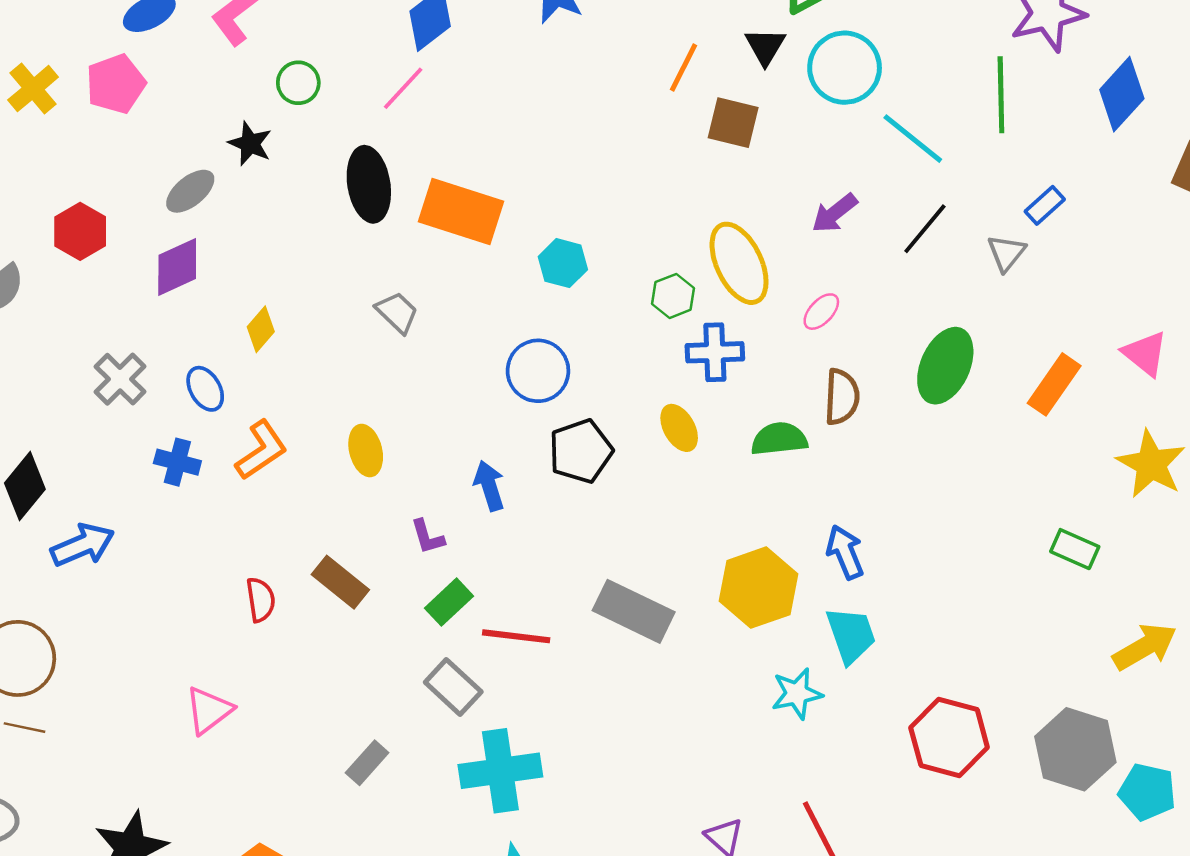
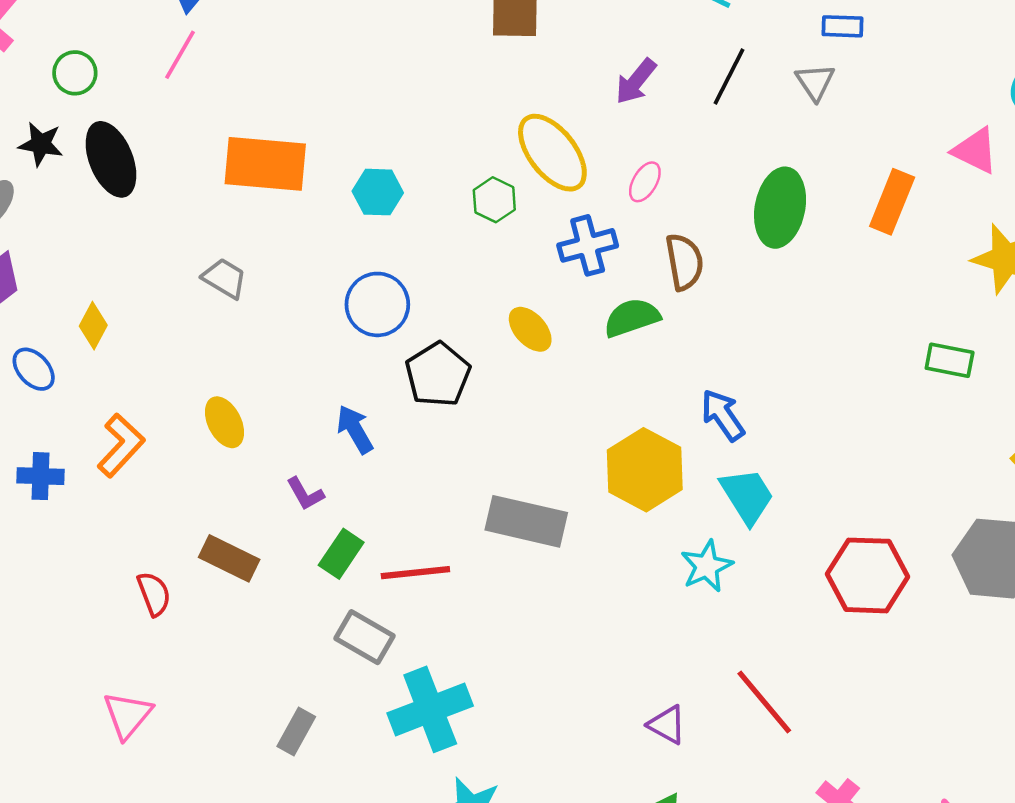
black ellipse: (369, 184) -> (111, 159), moved
blue rectangle: (1045, 205) -> (842, 26), turned 57
blue cross: (715, 352) -> (588, 245), moved
blue ellipse: (205, 389) -> (34, 369), moved

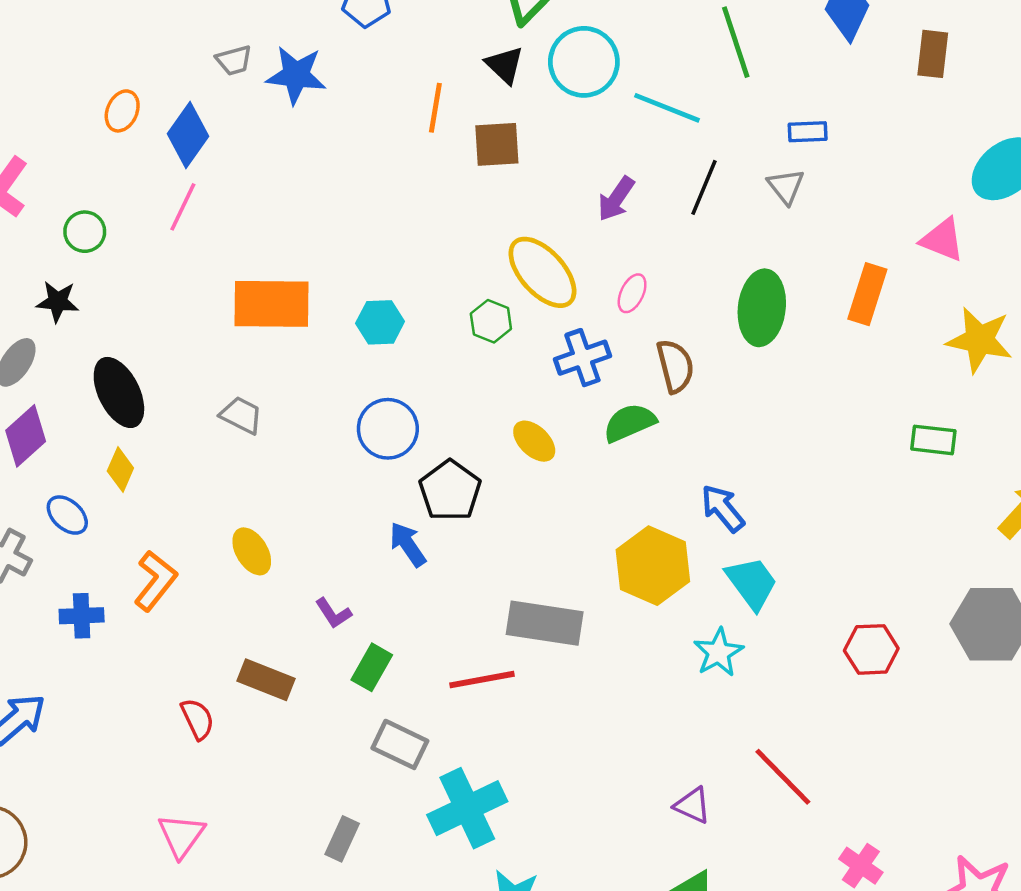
black ellipse: (111, 159) -> (119, 392), moved
blue arrow: (355, 429) -> (408, 544), moved
red line: (415, 573) -> (482, 680), moved
red hexagon: (867, 575) -> (871, 649), size x0.7

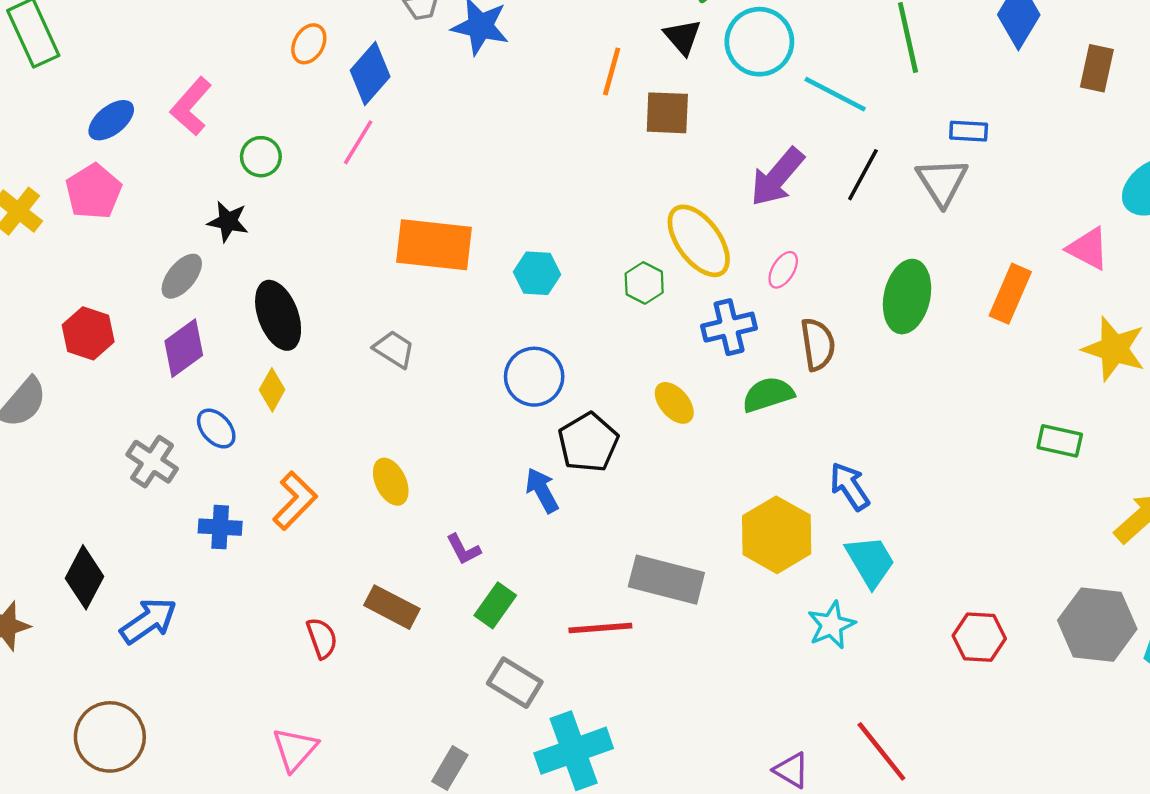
gray triangle: (786, 186) -> (942, 182), size x1.4
purple arrow: (616, 199) -> (777, 177), size x1.4

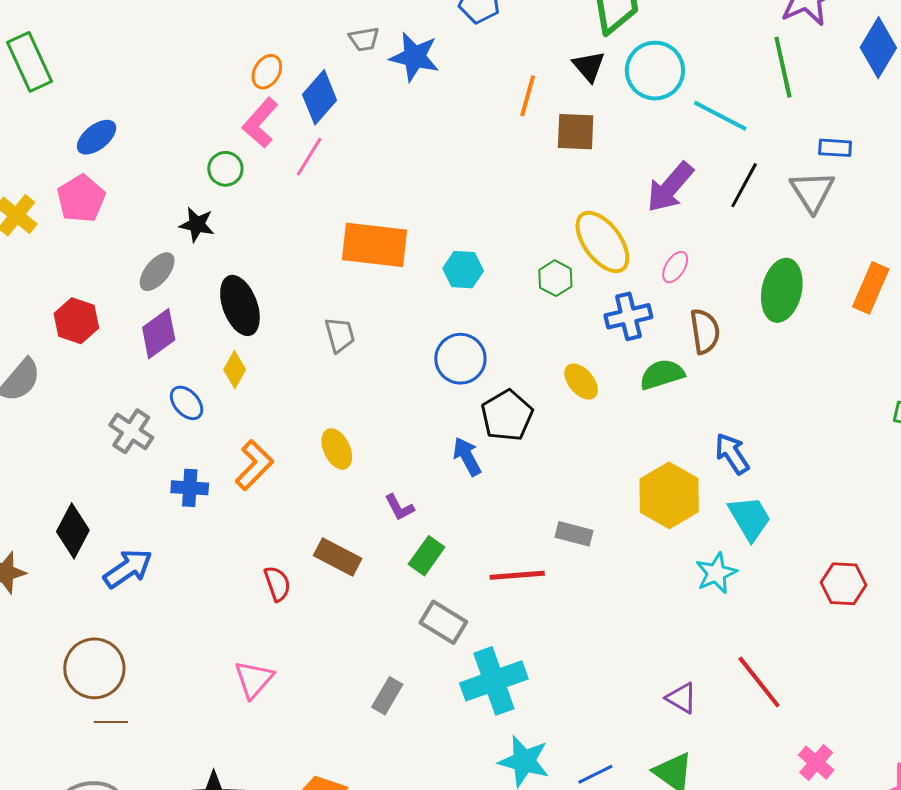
pink L-shape: (191, 106) -> (260, 123), moved
gray trapezoid: (394, 349) -> (340, 335), turned 42
gray rectangle: (666, 580) -> (574, 534), size x0.6

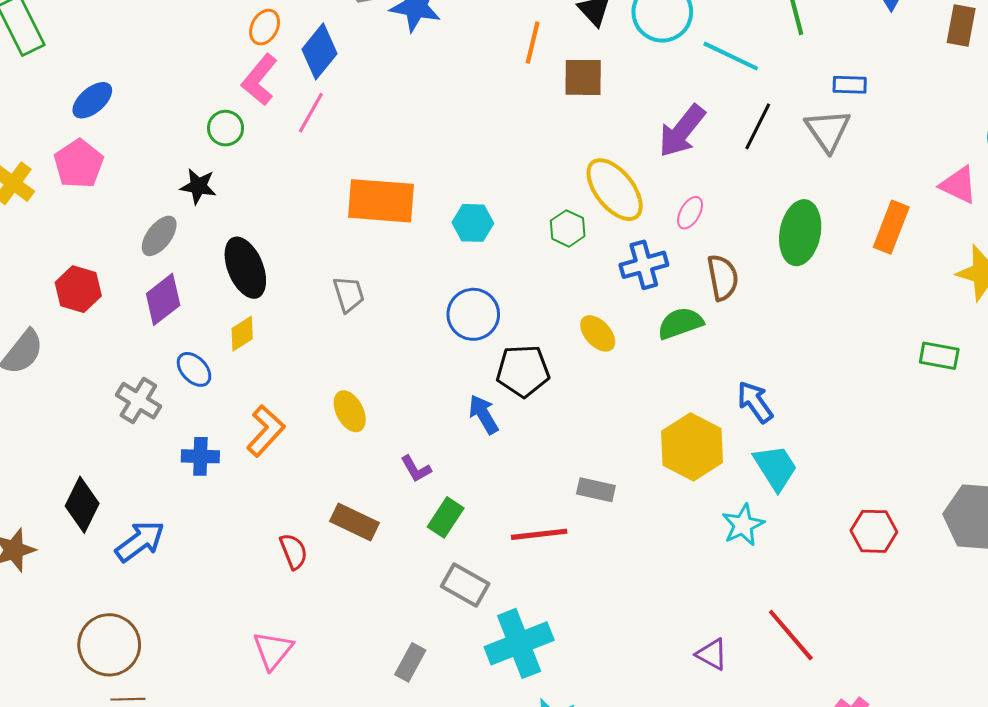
yellow diamond: (235, 370) -> (242, 334), turned 30
black pentagon: (507, 416) -> (523, 371), turned 30

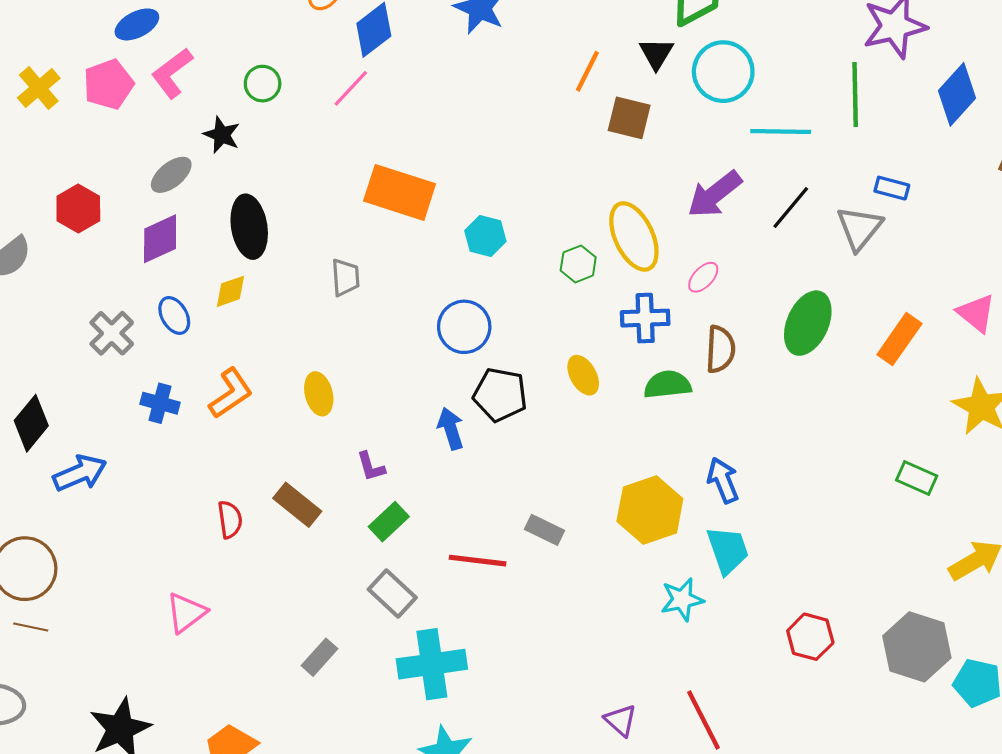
cyan line: (731, 56) -> (781, 132), turned -38
pink L-shape: (260, 80) -> (172, 73), moved

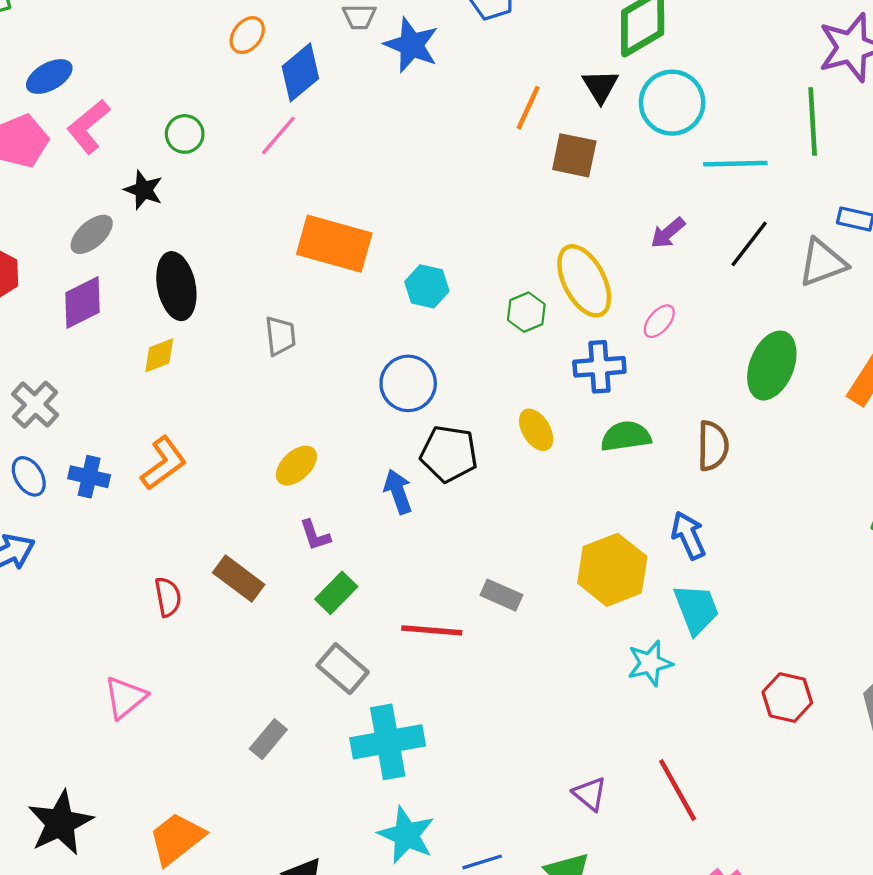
purple arrow: (715, 194) -> (668, 233), size x0.6
gray triangle: (859, 228) -> (823, 263), turned 33
blue ellipse: (174, 315) -> (29, 476), moved
brown semicircle: (720, 349) -> (713, 446), moved
yellow ellipse: (319, 394) -> (296, 466), moved, turned 63

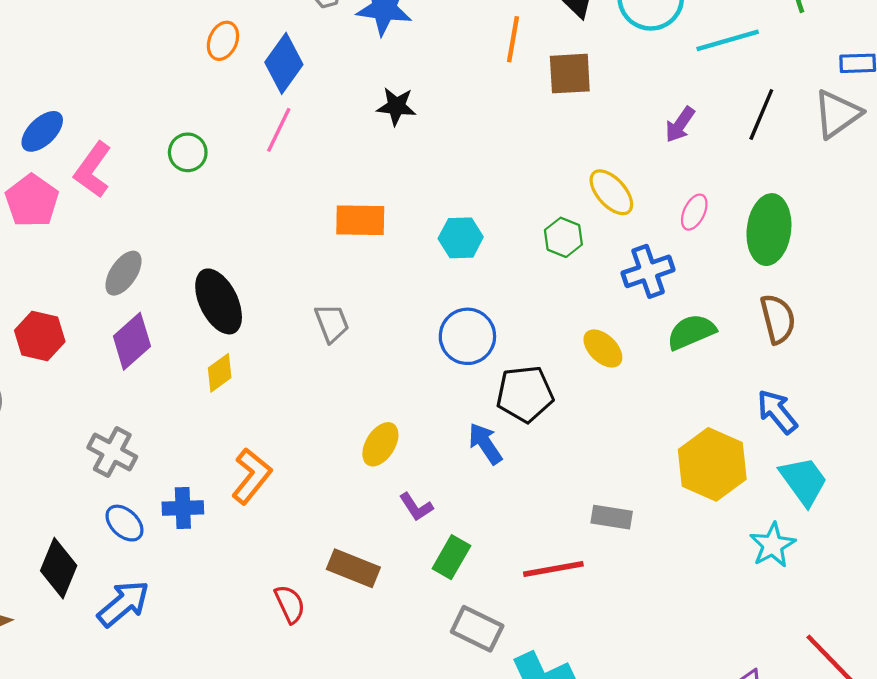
black star: (144, 190) -> (396, 106), moved
orange rectangle: (334, 244) -> (360, 220), size x0.7
yellow ellipse: (584, 281) -> (611, 192), size x0.7
green ellipse: (772, 365) -> (769, 230), moved

